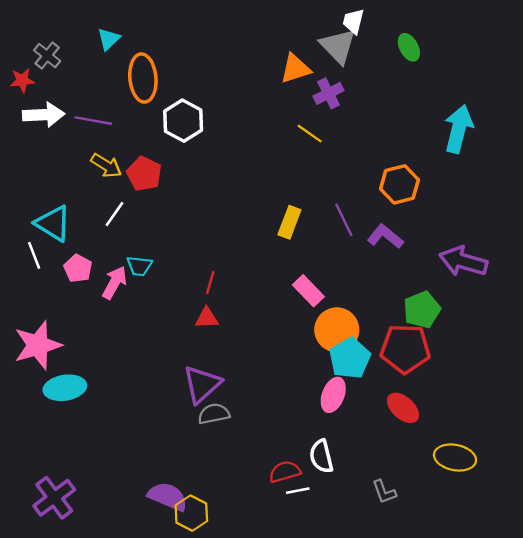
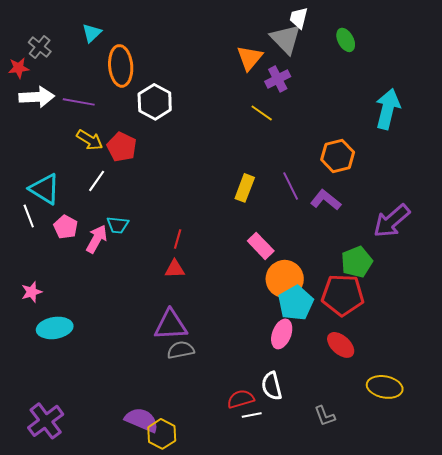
orange triangle: (295, 69) -> (250, 58), turned -32
purple arrow: (463, 261) -> (392, 221), turned -57
pink star: (38, 345) -> (32, 292), size x0.5
purple triangle: (202, 384) -> (171, 325), turned 39

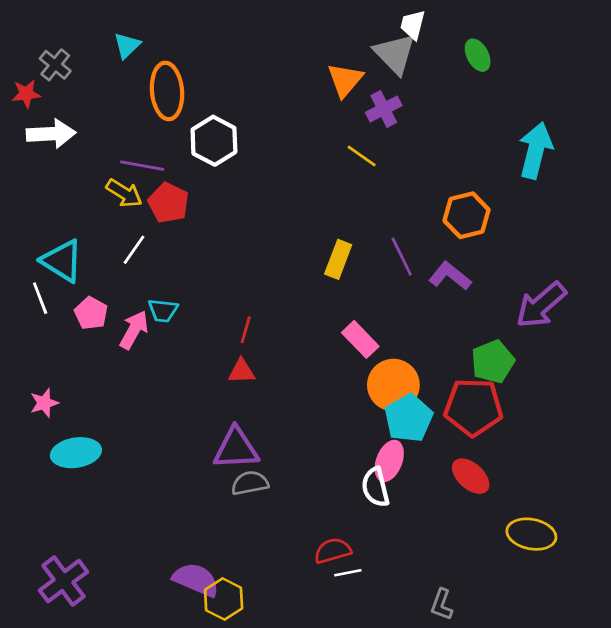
purple line: (79, 102) -> (142, 166), moved
white semicircle: (272, 386) -> (375, 487), moved
gray L-shape: (325, 416) -> (442, 604), moved, turned 40

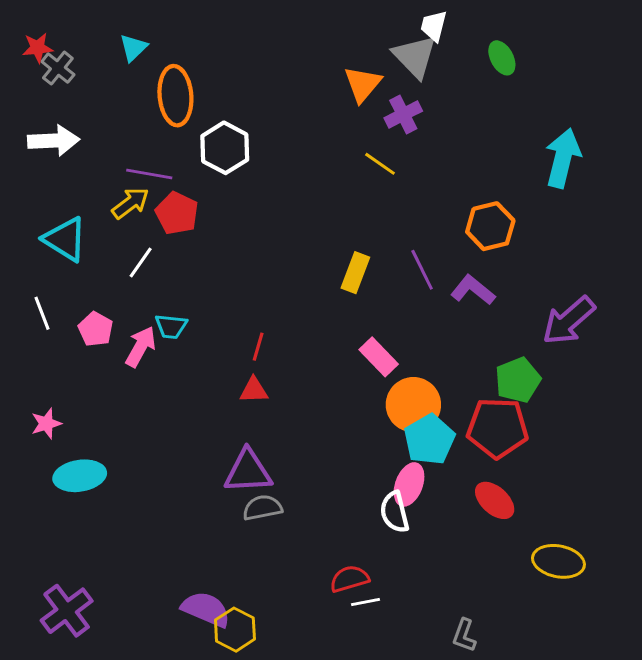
red star: (26, 94) -> (38, 48), moved
yellow arrow: (124, 193) -> (130, 203), turned -69
cyan triangle: (62, 261) -> (65, 239), moved

